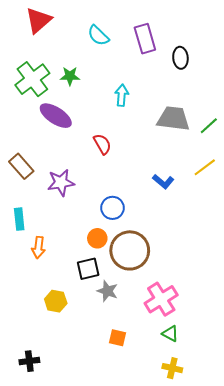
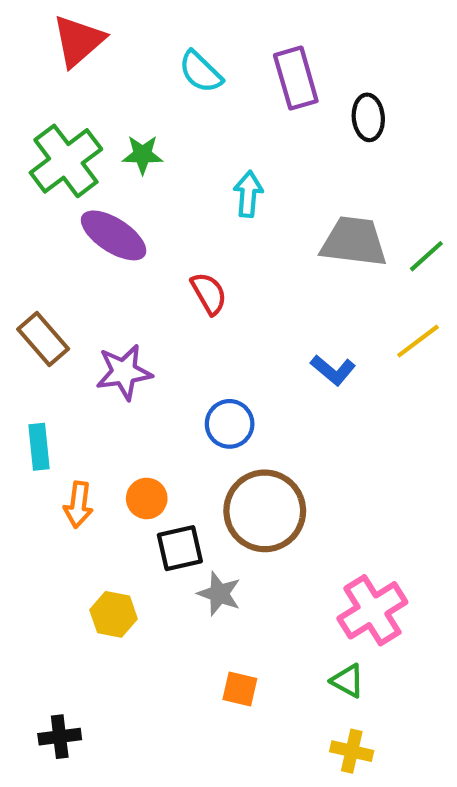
orange circle: (97, 238) -> (147, 498), moved
pink cross: (161, 299) -> (372, 610), moved

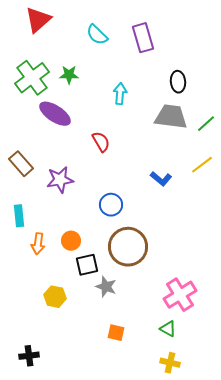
black ellipse: (368, 117) -> (178, 82), moved

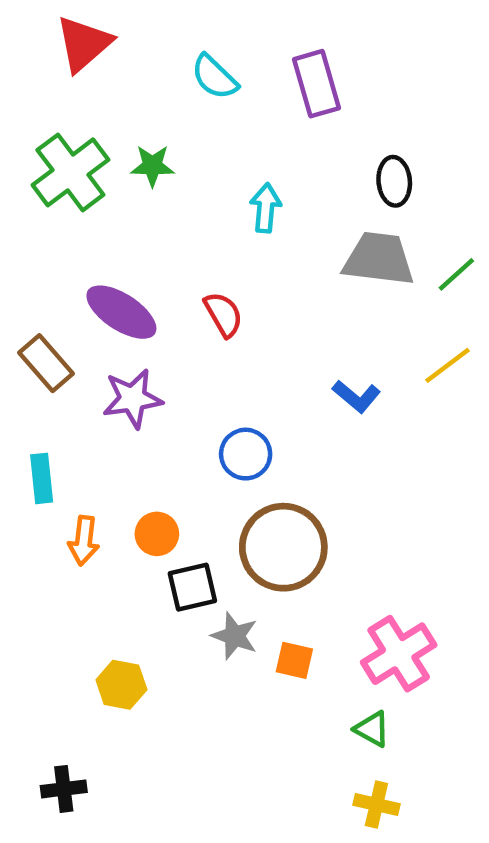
purple ellipse: (55, 114) -> (121, 312), moved
yellow hexagon: (55, 297) -> (121, 685), moved
orange square: (116, 333) -> (294, 660), moved

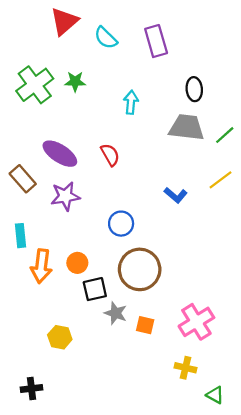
red triangle: (84, 44) -> (64, 21), moved
orange arrow: (84, 541) -> (41, 266), size x1.4
green triangle: (372, 729) -> (215, 395), moved
yellow cross: (376, 804) -> (186, 368), moved

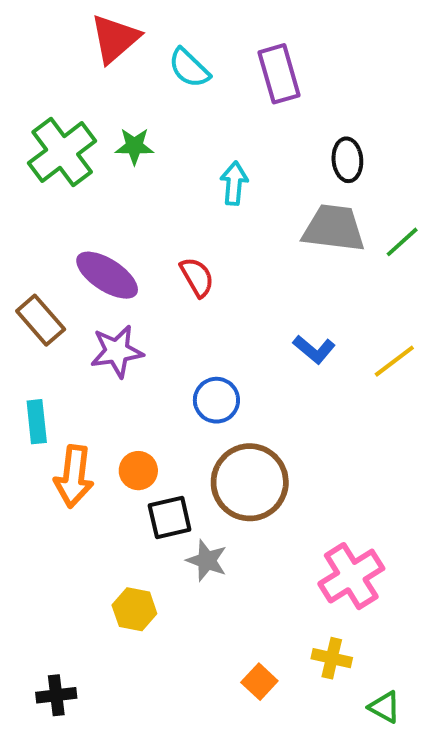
yellow line: (220, 180) -> (394, 361), moved
orange square: (145, 325) -> (259, 682), moved, turned 30
yellow hexagon: (60, 337) -> (134, 609), moved

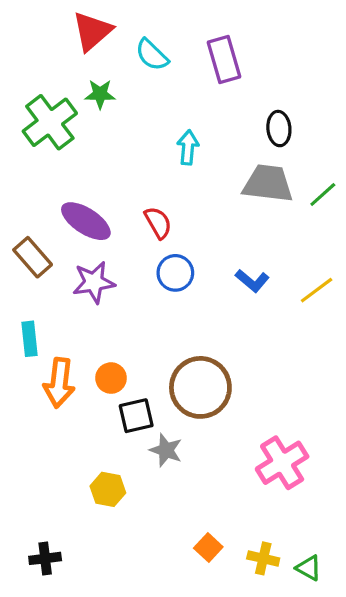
green star: (134, 146) -> (100, 94), moved
blue circle: (216, 400) -> (175, 273), moved
yellow cross: (332, 658) -> (263, 558), moved

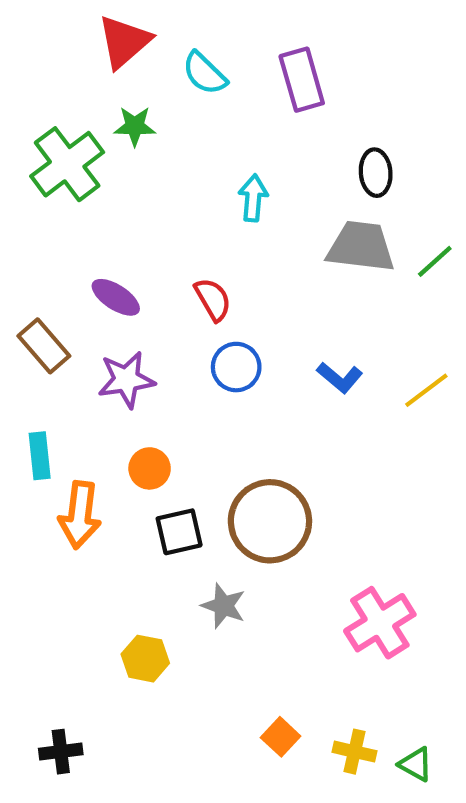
purple ellipse: (86, 221) -> (116, 297), size x0.7
orange circle: (111, 378) -> (150, 468), moved
black square: (136, 416) -> (179, 532), moved

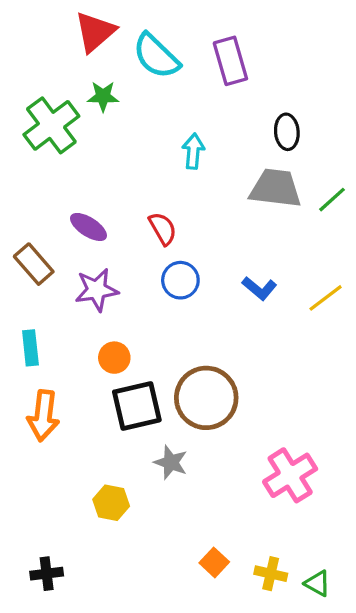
cyan semicircle: (204, 73) -> (156, 56), size x1.4
orange arrow: (80, 515) -> (43, 416), moved
black square: (179, 532) -> (137, 406), size x1.4

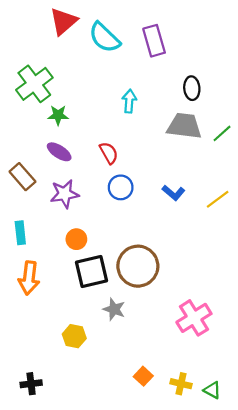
green star: (103, 96) -> (58, 115), moved

